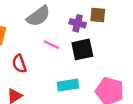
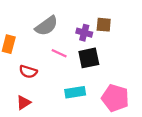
red semicircle: (19, 64) -> (28, 72), turned -54

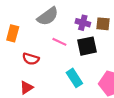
brown square: (104, 25) -> (103, 24), moved
cyan rectangle: (75, 92) -> (74, 78), turned 66

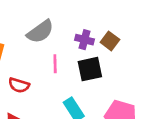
brown square: (103, 24) -> (110, 41), turned 32
pink line: (59, 42) -> (55, 64), turned 64

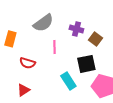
brown square: (110, 41) -> (95, 39), moved
black square: (90, 69) -> (86, 64), moved

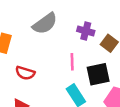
pink line: (54, 47) -> (72, 62), moved

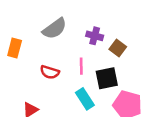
red semicircle: (25, 73) -> (50, 72), moved

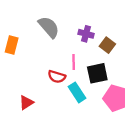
gray semicircle: (55, 29) -> (49, 27), turned -95
red semicircle: (50, 72) -> (57, 77), moved

